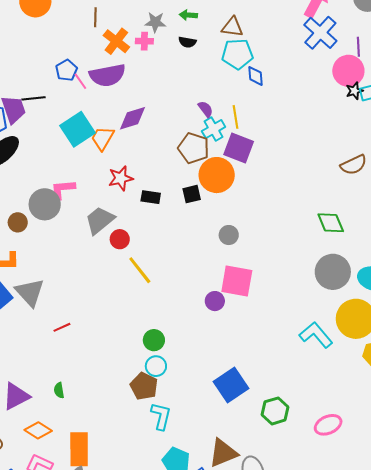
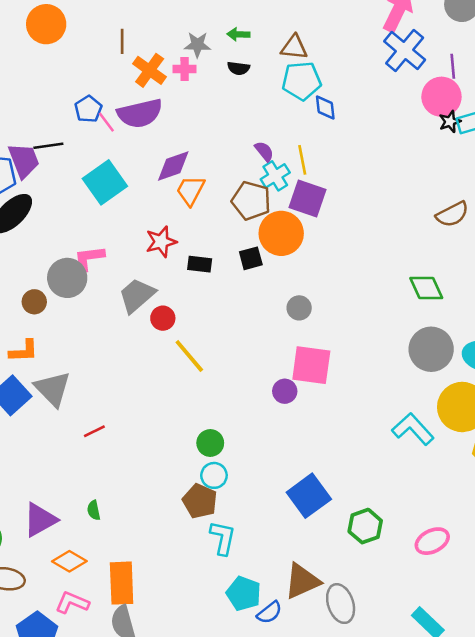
orange trapezoid: (103, 138) -> (191, 190), moved

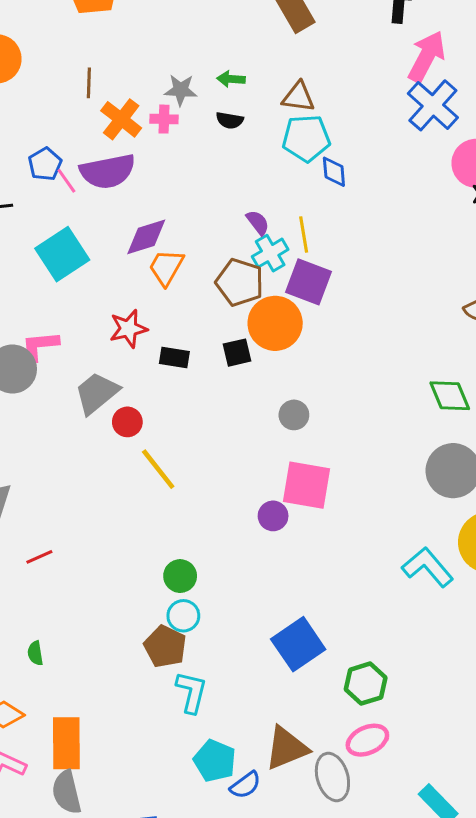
pink ellipse: (432, 541) -> (367, 740), moved

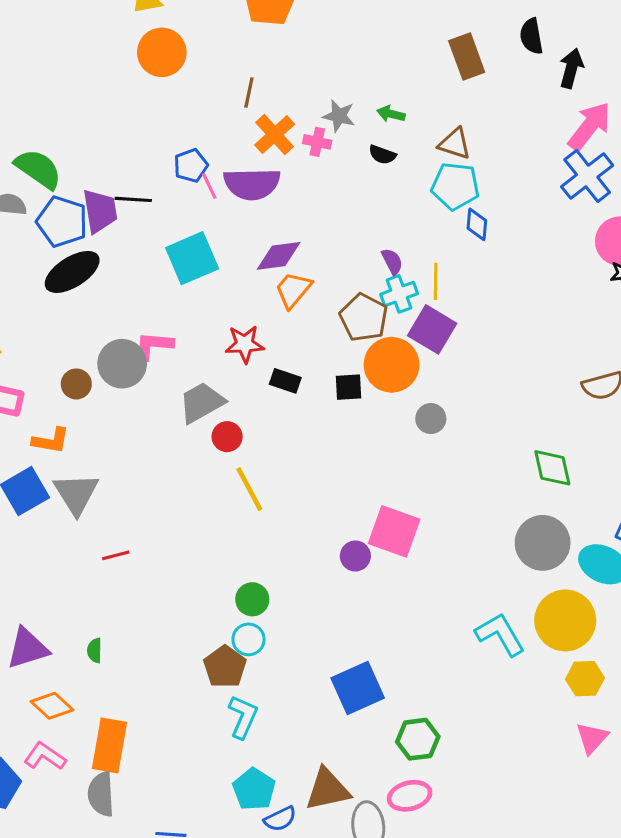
gray circle: (294, 415) -> (431, 419), moved

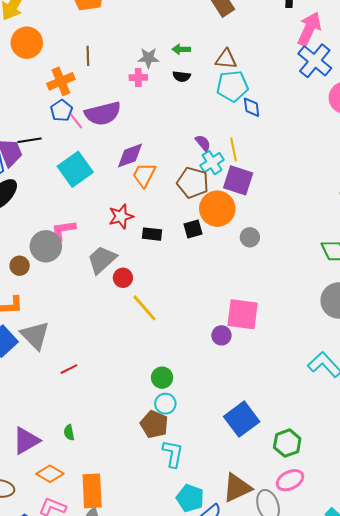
orange cross: (275, 135) -> (61, 81), moved, turned 32

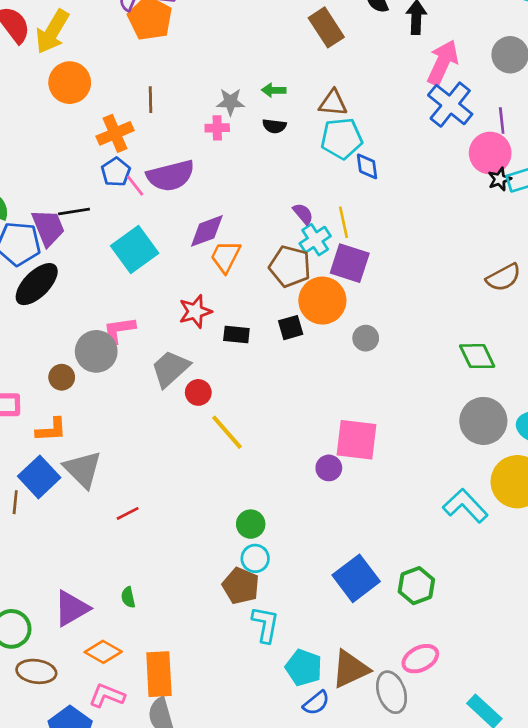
green hexagon: (287, 443) -> (416, 586), moved
cyan pentagon: (190, 498) -> (304, 668), moved

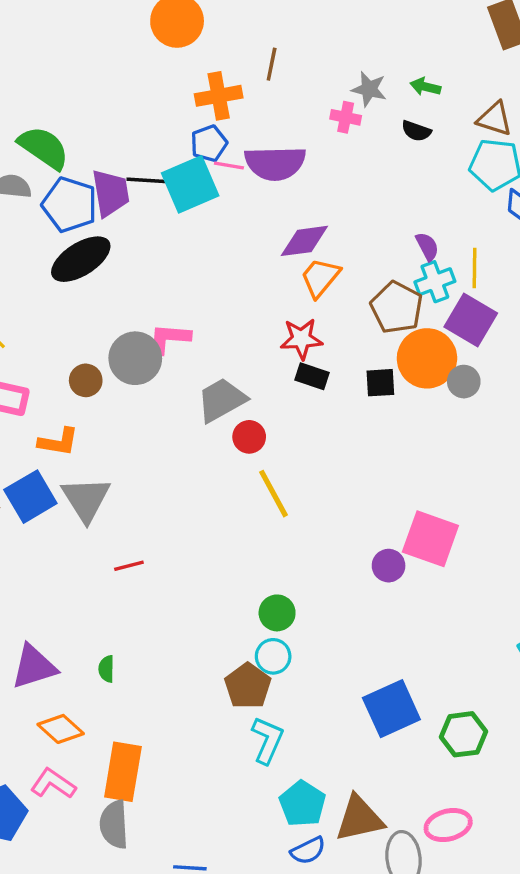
pink line: (135, 186) -> (229, 165), turned -55
cyan square: (135, 249) -> (190, 184), moved
red star: (195, 311) -> (301, 339), moved
gray circle: (366, 338) -> (464, 382), moved

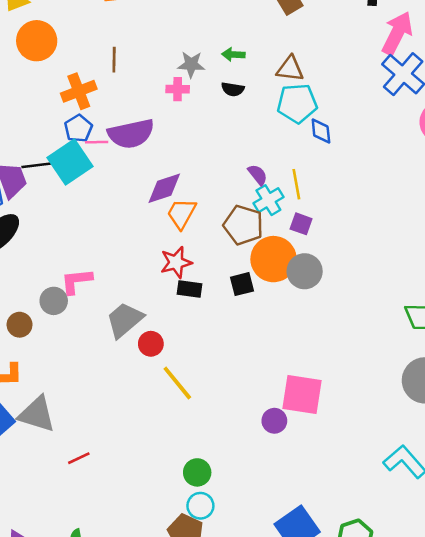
purple square: (471, 320) -> (301, 224), size x0.6
gray circle: (135, 358) -> (54, 301), size x0.7
gray circle: (464, 382) -> (305, 271), size x1.4
gray triangle: (86, 499) -> (37, 414), turned -30

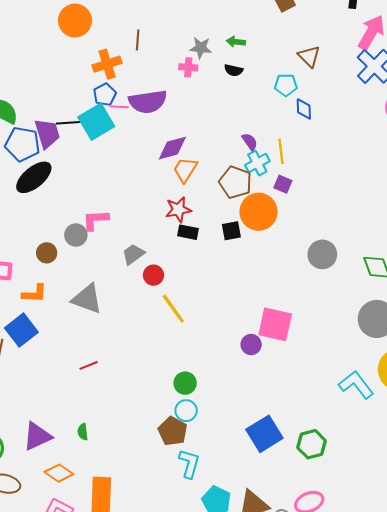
brown triangle: (290, 69) -> (309, 56), moved, turned 35
cyan pentagon: (297, 103) -> (286, 85), size x0.7
gray circle: (305, 271) -> (322, 254), moved
gray trapezoid: (125, 320) -> (133, 254), size x0.7
gray triangle: (37, 414) -> (87, 299), moved

